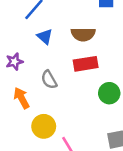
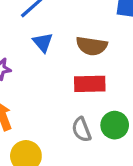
gray semicircle: (49, 80) -> (81, 130), moved

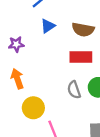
blue triangle: (43, 42) -> (48, 26), turned 35

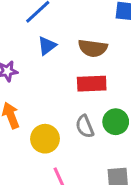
yellow circle: (33, 108) -> (45, 139), moved

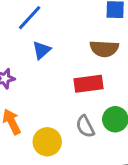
brown semicircle: (93, 48) -> (104, 49), moved

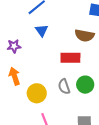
blue triangle: (41, 50) -> (42, 30), turned -32

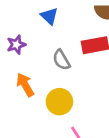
gray semicircle: (64, 87) -> (61, 60), moved

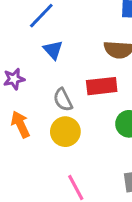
yellow circle: (59, 102) -> (65, 132), moved

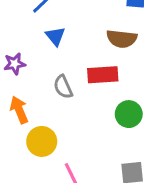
yellow circle: (65, 132) -> (42, 141), moved

